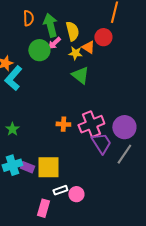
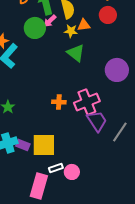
red circle: (103, 37) -> (108, 15), moved
orange triangle: (88, 47) -> (84, 25), turned -40
purple circle: (124, 127) -> (117, 70), moved
pink rectangle: (43, 208) -> (39, 186), size x1.4

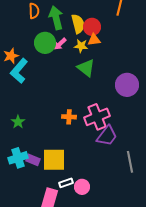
red circle: (108, 15) -> (92, 27), moved
pink arrow: (50, 21) -> (60, 44), moved
purple trapezoid: (97, 121) -> (107, 136), turned 70
gray line: (120, 132) -> (130, 162), moved, turned -45

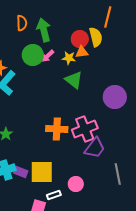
yellow semicircle: (78, 24) -> (96, 37), moved
orange cross: (69, 117) -> (57, 129), size x1.5
pink circle: (82, 187) -> (76, 184), moved

